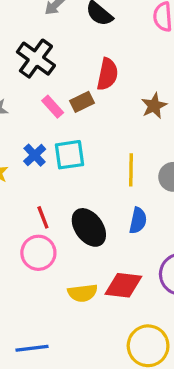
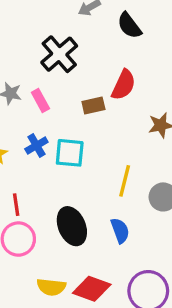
pink rectangle: (53, 107) -> (40, 101), moved
red line: (43, 217) -> (16, 205), moved
blue semicircle: (138, 221) -> (120, 231), turned -45

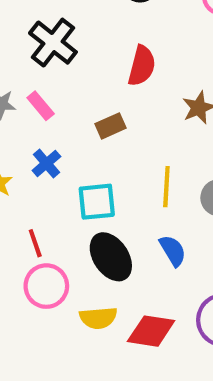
brown rectangle: (93, 105) -> (110, 126), moved
cyan square: (70, 153) -> (97, 202), moved
yellow semicircle: (51, 287) -> (98, 318), moved

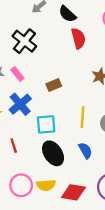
red semicircle: (142, 66) -> (78, 38), moved, turned -30
blue cross: (46, 163) -> (20, 104), size x1.5
pink circle: (46, 286) -> (21, 185), moved

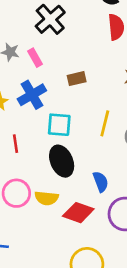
blue semicircle: (85, 151) -> (101, 182), moved

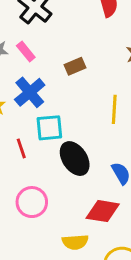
cyan square: (59, 125) -> (49, 128), moved
yellow semicircle: (47, 198) -> (75, 242), moved

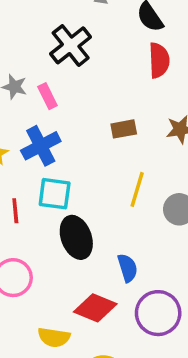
brown rectangle: (75, 66) -> (124, 129), moved

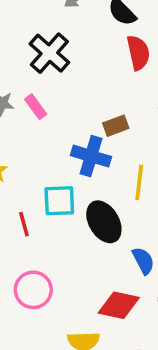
blue cross: (41, 146) -> (91, 156), moved, turned -36
black ellipse: (76, 237) -> (104, 222), moved

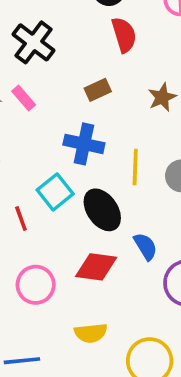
brown rectangle: (116, 126) -> (98, 90), moved
cyan square: (59, 201) -> (55, 192), turned -32
red diamond: (119, 305) -> (96, 267), moved

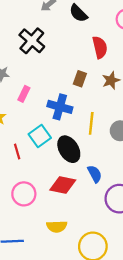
red semicircle: (124, 35) -> (100, 47), moved
brown rectangle: (98, 90) -> (80, 79), moved, turned -49
pink rectangle: (24, 98) -> (24, 94), moved, turned 63

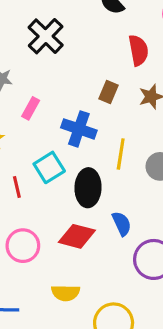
black ellipse: (69, 149) -> (88, 188), turned 30

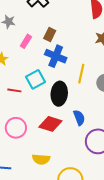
brown rectangle: (109, 92) -> (50, 35), moved
red line: (17, 187) -> (14, 90), turned -72

